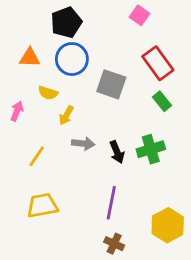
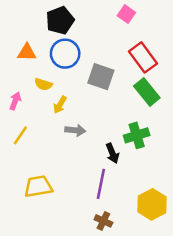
green rectangle: (162, 101) -> (147, 92), size x1.5
black arrow: (117, 152) -> (112, 153), moved
yellow line: (37, 156) -> (20, 135), moved

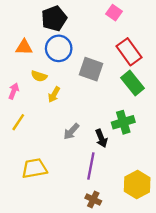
gray arrow: (75, 130) -> (71, 131), moved, turned 126

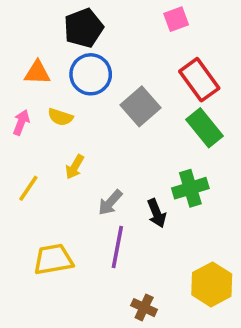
pink square: (114, 13) -> (176, 19), turned 35
gray square: (91, 69) -> (140, 106), turned 30
pink arrow: (14, 91) -> (21, 122), moved
yellow arrow: (54, 95) -> (75, 167), moved
purple line: (91, 166) -> (117, 247), moved

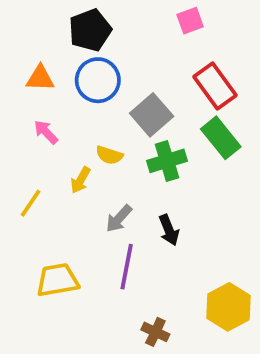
yellow semicircle: (60, 117) -> (109, 155), moved
pink arrow: (21, 122) -> (46, 132), moved, turned -65
green cross: (190, 188) -> (167, 161), moved

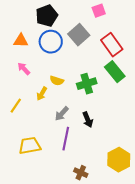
gray square: (152, 115) -> (79, 35), moved

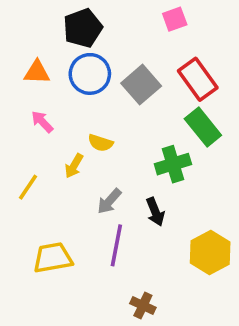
gray square: (79, 35) -> (141, 85), moved
green cross: (87, 84) -> (173, 164), moved
yellow hexagon: (119, 160) -> (210, 252), moved

